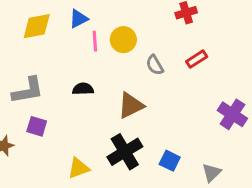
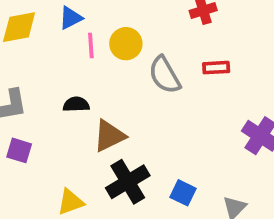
red rectangle: (197, 59) -> (216, 68), turned 30
gray semicircle: (155, 65) -> (165, 75), size x1.5
brown triangle: (131, 105) -> (109, 136), moved

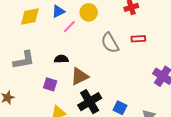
yellow circle: (126, 44) -> (89, 12), moved
pink line: (91, 45) -> (69, 27), turned 48
purple square: (19, 150) -> (50, 84), moved

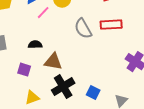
red rectangle: (138, 39) -> (111, 25), size x1.5
brown triangle: (80, 76) -> (53, 62), turned 36

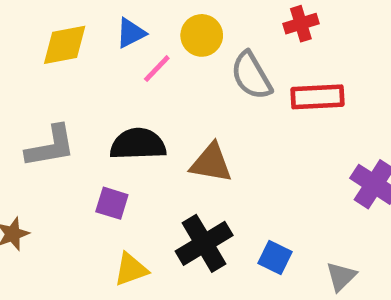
gray semicircle: (83, 29) -> (251, 76), moved
black semicircle: (35, 45) -> (138, 144), size x1.6
brown triangle: (53, 62) -> (211, 163), moved

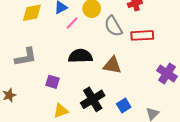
black semicircle: (138, 144) -> (80, 56), moved
brown triangle: (211, 163) -> (112, 65), moved
blue square: (275, 258) -> (124, 105), turned 32

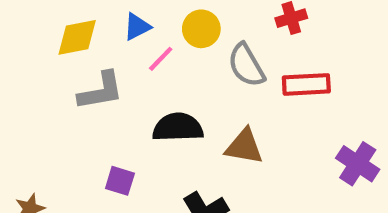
gray L-shape: (26, 57) -> (101, 91), moved

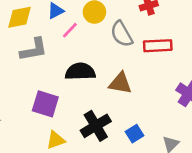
purple square: (120, 181) -> (45, 104), size x1.5

